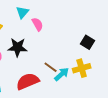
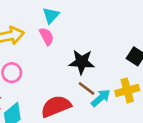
pink semicircle: (37, 24) -> (47, 36), moved
black star: (17, 47) -> (82, 62), moved

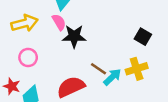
black star: (82, 62) -> (74, 36), moved

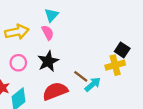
black star: (74, 36) -> (48, 61), moved, turned -30
yellow cross: (137, 69) -> (115, 65), moved

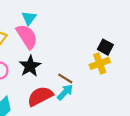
pink semicircle: (48, 33) -> (27, 37), size x1.6
cyan arrow: (93, 84) -> (65, 92), moved

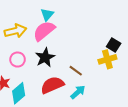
pink semicircle: (27, 37) -> (44, 31), turned -100
cyan arrow: (65, 92) -> (78, 92), moved

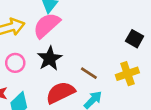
yellow cross: (107, 59) -> (127, 74), moved

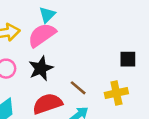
black square: (135, 39) -> (128, 59), turned -36

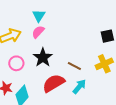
pink semicircle: (42, 35) -> (38, 32), size x0.6

